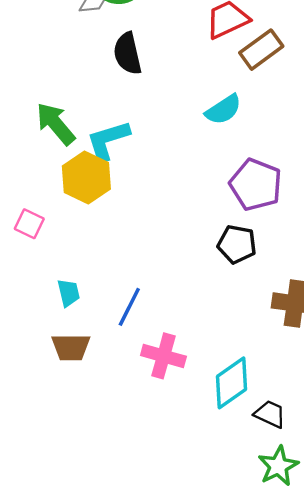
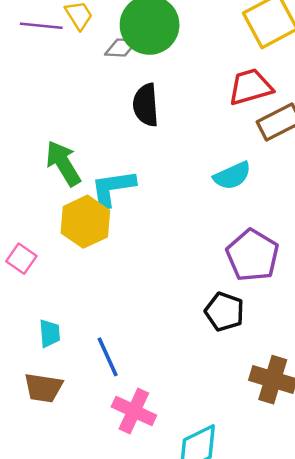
blue line: (129, 307) -> (108, 357), turned -60

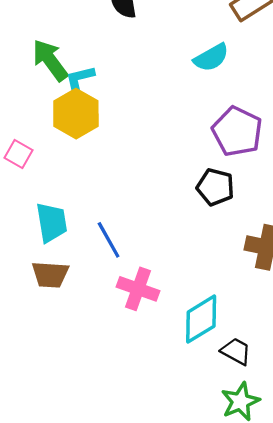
cyan L-shape: (113, 188) -> (80, 79), moved, size x0.7
cyan trapezoid: (50, 333) -> (52, 222), size x1.5

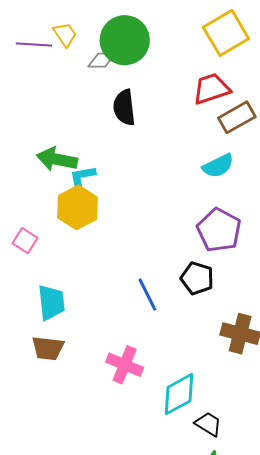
cyan semicircle: (211, 58) -> (218, 166), moved
green arrow: (50, 60) -> (57, 159), turned -45
blue line: (109, 240) -> (147, 295), moved

